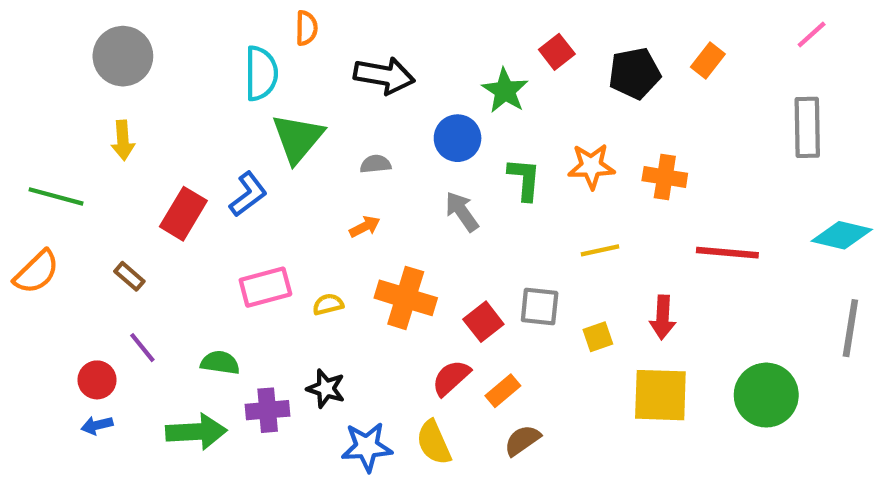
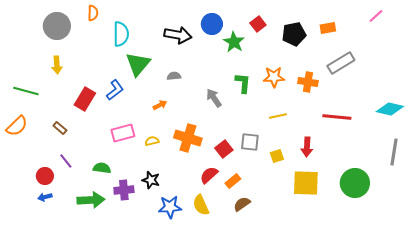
orange semicircle: (306, 28) -> (93, 13), moved
orange rectangle: (708, 60) -> (328, 28), turned 42
gray rectangle: (807, 127) -> (341, 63), moved, turned 60
blue circle: (458, 138) -> (212, 24), moved
orange arrow: (365, 227) -> (160, 105), moved

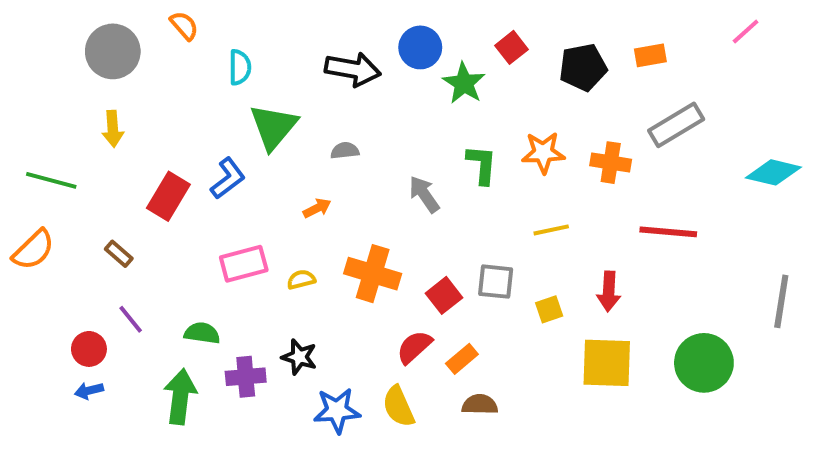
orange semicircle: (93, 13) -> (184, 26), turned -42
cyan semicircle: (121, 34) -> (240, 67), size x0.7
cyan diamond: (390, 109) -> (773, 172), moved
green arrow: (91, 200) -> (180, 397), turned -80
brown semicircle: (242, 204) -> (480, 405), turned 36

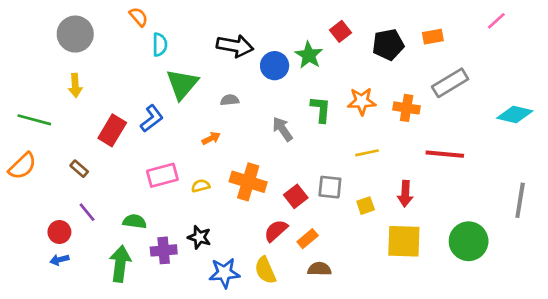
orange semicircle: (184, 26) -> (139, 17), moved
blue circle: (420, 47) -> (275, 66), moved

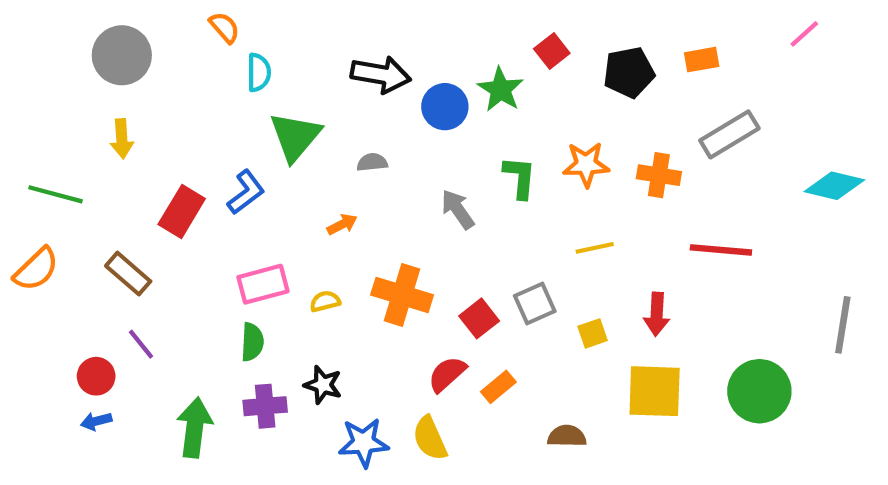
brown rectangle: (79, 169) -> (128, 274), size x1.5
gray square: (330, 187) -> (535, 303), turned -30
green semicircle: (135, 221) -> (252, 342), moved, turned 85
brown semicircle: (319, 269) -> (567, 436), moved

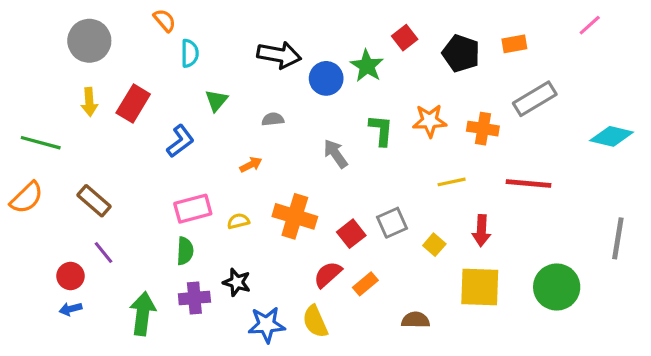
black pentagon: (629, 72) -> (461, 53), turned 30
green triangle: (295, 137) -> (216, 100), size x0.6
red rectangle: (182, 211) -> (133, 104), moved
yellow line: (595, 248) -> (452, 182), moved
yellow square: (593, 333) -> (434, 245), turned -30

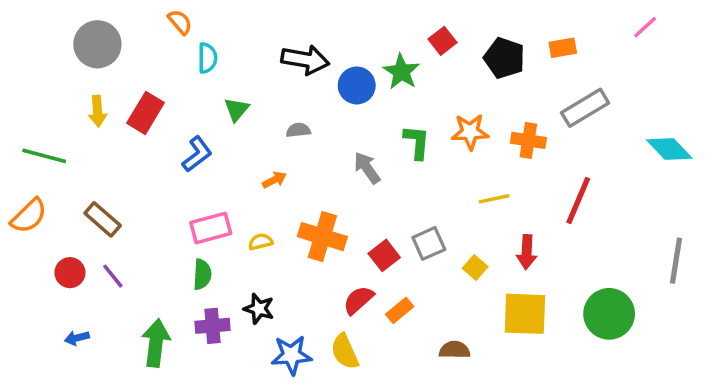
cyan diamond: (612, 136) -> (669, 149), turned 33
red line: (528, 183) -> (578, 201), turned -72
red circle: (70, 276) -> (70, 273), moved

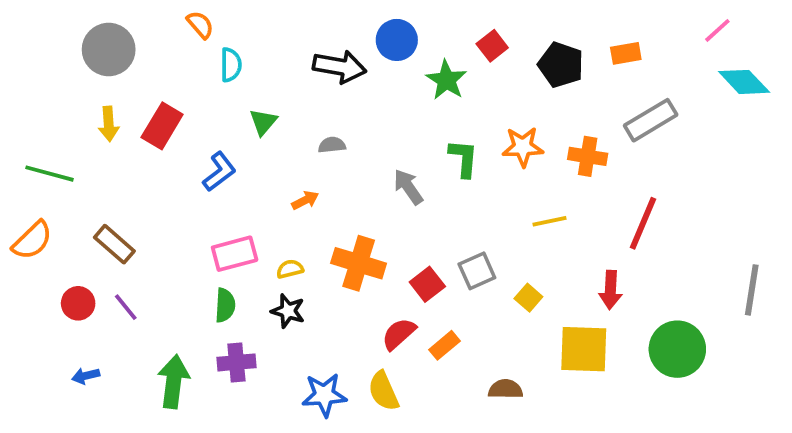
blue circle: (357, 85) -> (397, 40), moved
cyan diamond: (669, 149) -> (744, 82), moved
red arrow: (527, 252) -> (611, 290), moved
black star: (259, 309) -> (288, 311), moved

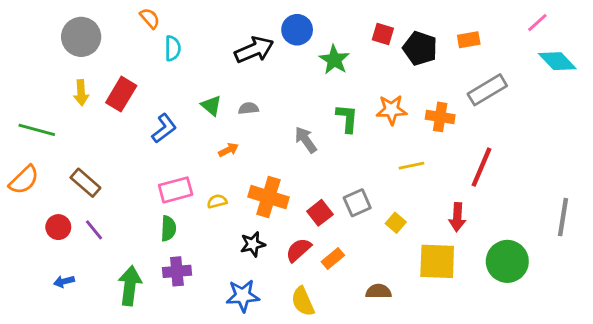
red square: (492, 46) -> (383, 34), moved, turned -35
black arrow: (340, 67) -> (254, 50), turned -33
green triangle: (263, 122) -> (211, 106), moved, turned -30
black star: (288, 311) -> (253, 244), moved, turned -30
yellow semicircle: (383, 391) -> (303, 301), moved

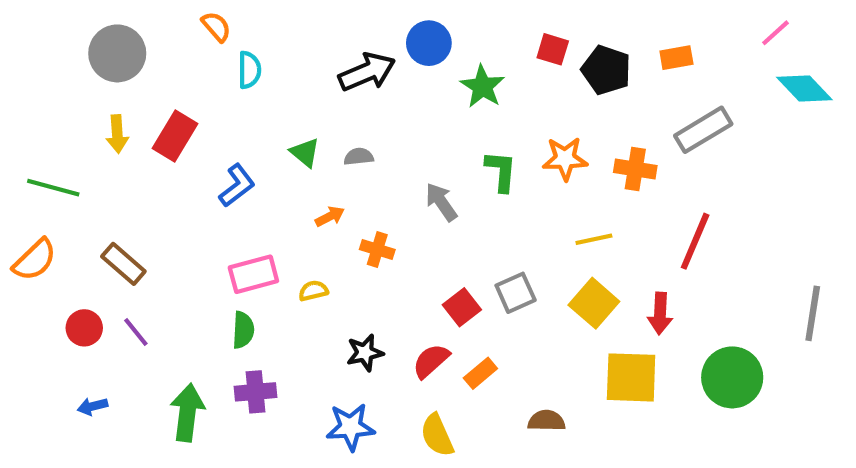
orange cross: (268, 197) -> (377, 249), moved, size x0.6
yellow square: (396, 223) -> (594, 303), moved, size x1.6

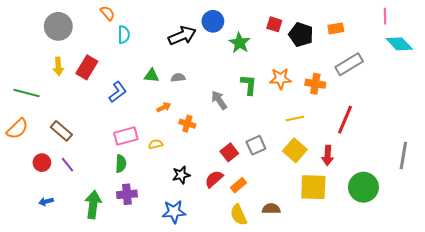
pink line: (776, 33) -> (385, 16), turned -49
green triangle: (305, 152) -> (151, 76), turned -35
yellow semicircle: (437, 435) -> (239, 215), moved

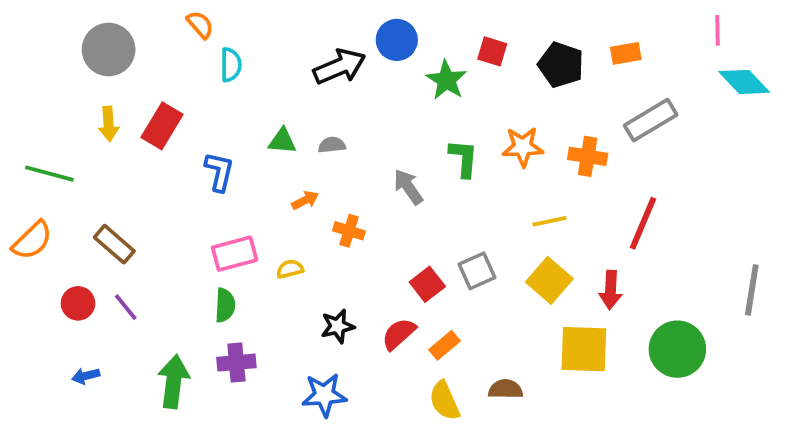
red square: (274, 24) -> (492, 51), moved
blue L-shape: (118, 92) -> (219, 172), turned -40

